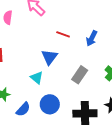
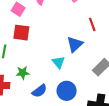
red line: (63, 34) -> (92, 24), turned 40

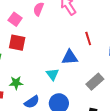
blue triangle: (75, 44) -> (70, 57), turned 36

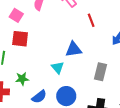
red line: (88, 38) -> (91, 20), moved
gray rectangle: (95, 82) -> (101, 72), turned -30

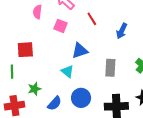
pink square: (16, 15) -> (60, 26), moved

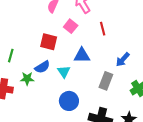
blue arrow: (122, 31) -> (123, 59), moved
red square: (25, 50) -> (49, 42), moved
blue semicircle: (55, 103) -> (42, 67), moved

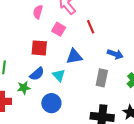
blue arrow: (123, 59) -> (115, 54), turned -105
blue circle: (69, 101) -> (51, 103), moved

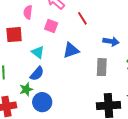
red square: (39, 48) -> (14, 35), moved
cyan triangle: (59, 75) -> (38, 52), moved
blue circle: (51, 103) -> (42, 102), moved

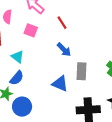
blue arrow: (111, 41) -> (64, 50), moved, turned 35
blue triangle: (71, 50) -> (60, 84), moved, turned 42

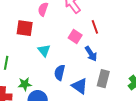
pink square: (31, 30) -> (75, 37), moved
blue semicircle: (17, 78) -> (60, 73), moved, turned 140

